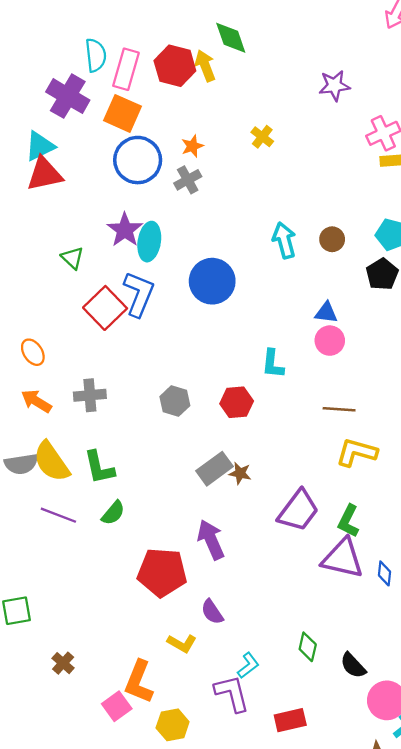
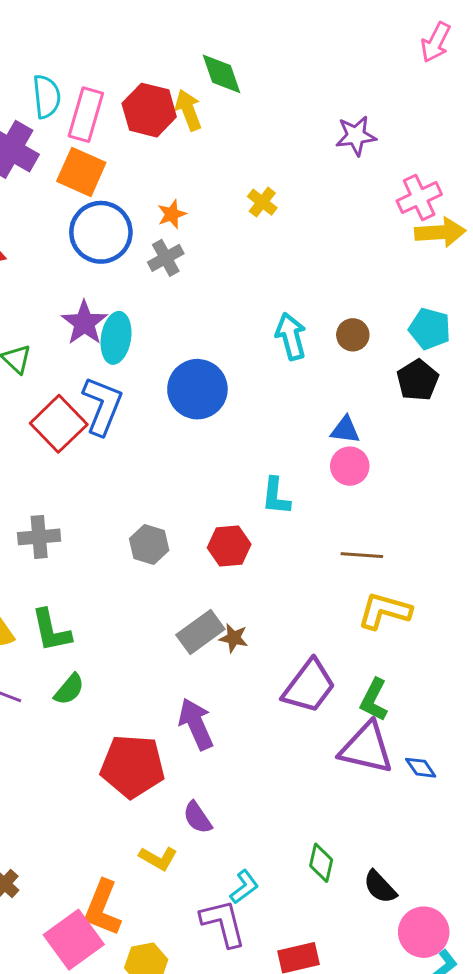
blue diamond: (385, 573) -> (421, 768), turned -40
pink square: (117, 706) -> (74, 940), size x1.5

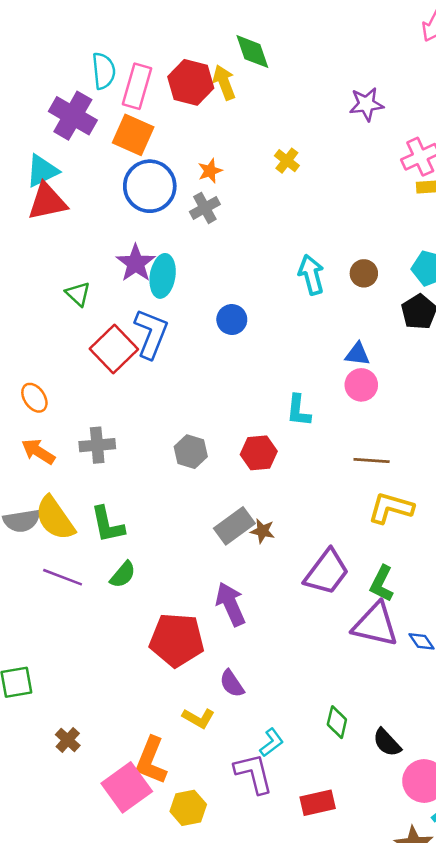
blue circle: (197, 389) -> (232, 320), size x0.6

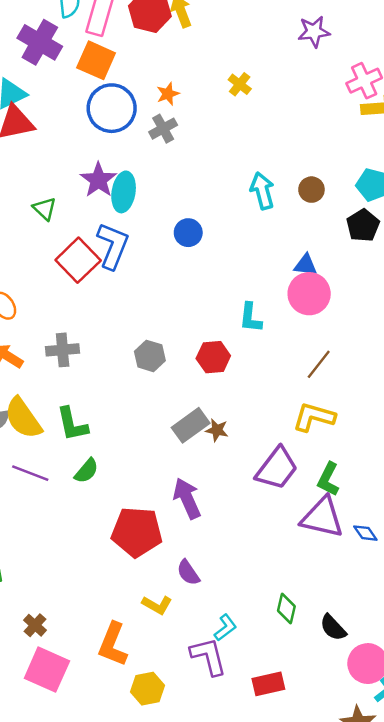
pink circle: (361, 385) -> (309, 294), size x1.4
brown line: (372, 461) -> (319, 364), turned -56
yellow L-shape: (391, 508) -> (314, 417), moved
pink square: (127, 787) -> (47, 670), moved, turned -30

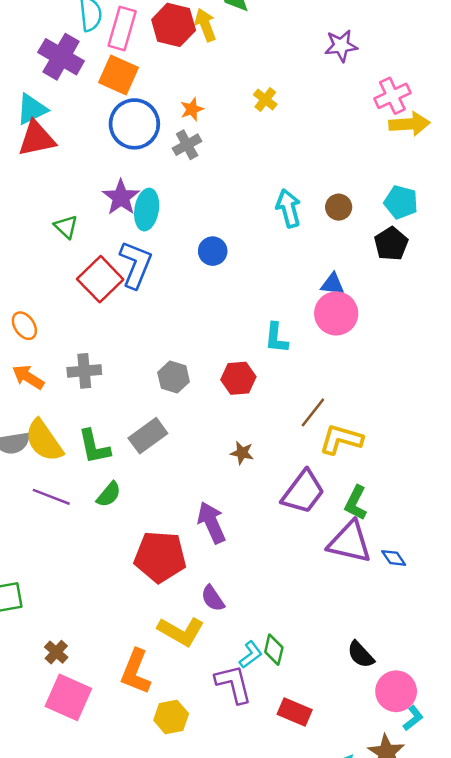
brown line: (319, 364) -> (313, 412), moved
gray rectangle: (191, 425) -> (148, 436), moved
yellow L-shape: (157, 605) -> (181, 631), size x1.5
green diamond: (286, 608) -> (274, 650), moved
red rectangle: (268, 684) -> (295, 712), turned 36

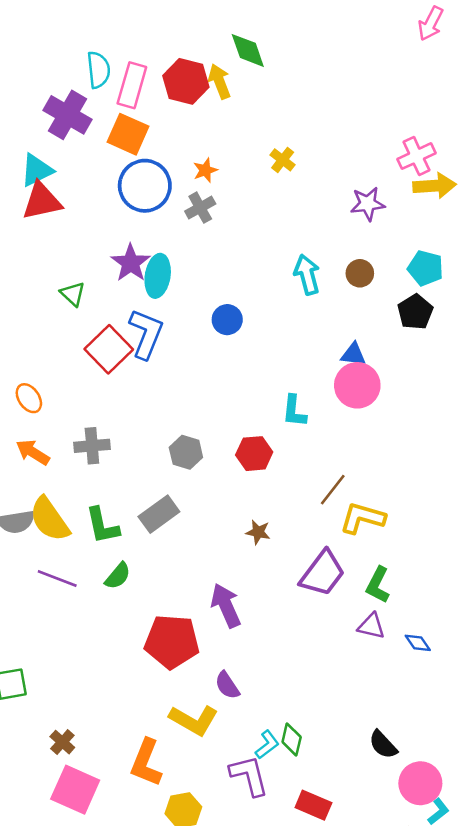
purple star: (341, 46) -> (368, 204), moved
purple triangle: (350, 542) -> (371, 626), size x0.6

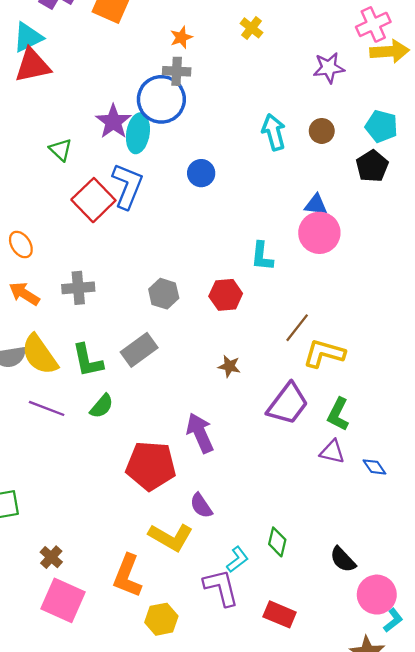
blue circle: (145, 186) -> (161, 99), moved
gray cross: (200, 208) -> (177, 71), turned 32
green diamond: (292, 739) -> (277, 542), moved

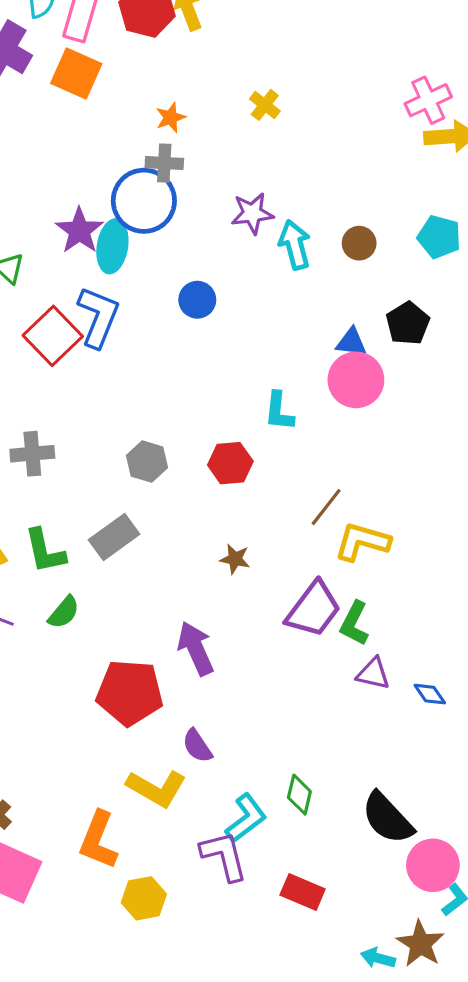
purple star: (329, 68) -> (252, 213), moved
black pentagon: (372, 166) -> (408, 323), moved
green L-shape: (338, 414) -> (354, 623), moved
cyan L-shape: (237, 559) -> (246, 818), size x1.4
black semicircle: (343, 559) -> (387, 818), size x1.5

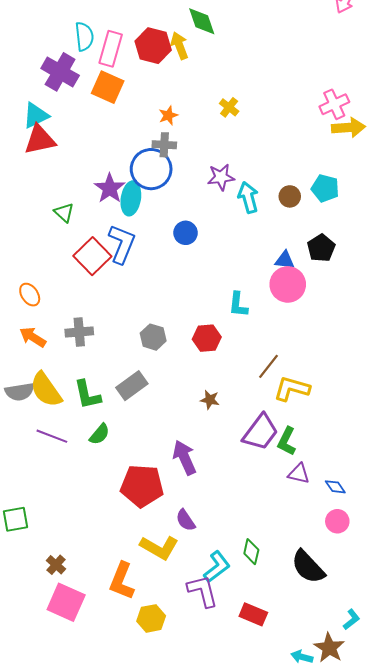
cyan pentagon: (439, 237) -> (325, 188), moved
pink circle: (433, 865) -> (337, 521), moved, size x0.7

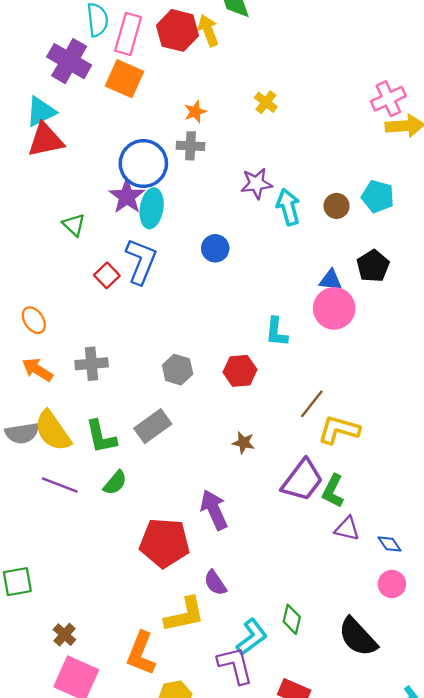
blue circle: (151, 169) -> (143, 164), moved
red square: (92, 256) -> (107, 275), size x0.6
yellow L-shape: (159, 548) -> (185, 615), turned -42

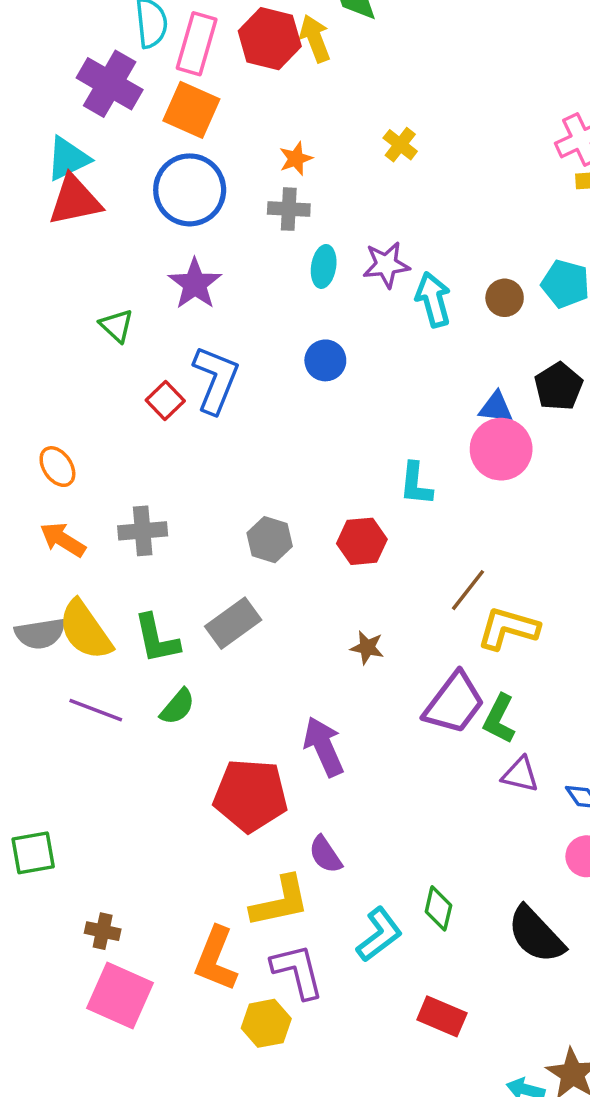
blue circle: (143, 164) -> (190, 190), moved
cyan ellipse: (152, 208) -> (324, 266), moved, size x0.7
brown cross: (64, 635) -> (103, 931), turned -30
purple L-shape: (235, 665) -> (298, 971), moved

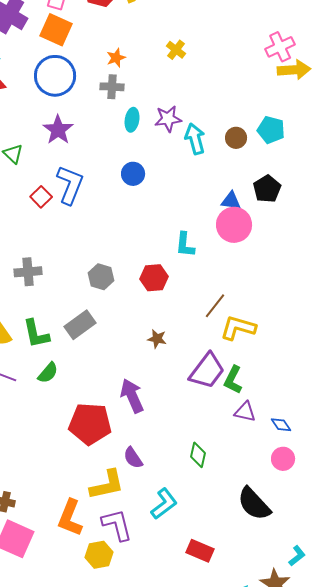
green diamond: (438, 908) -> (198, 455), moved

